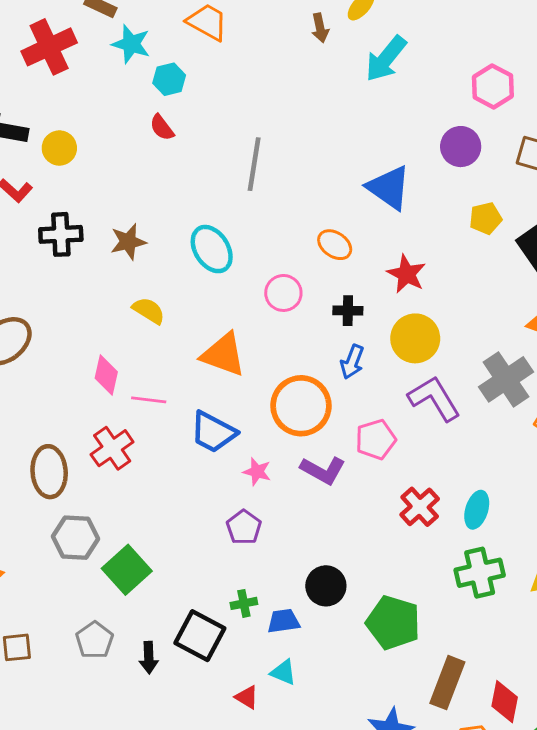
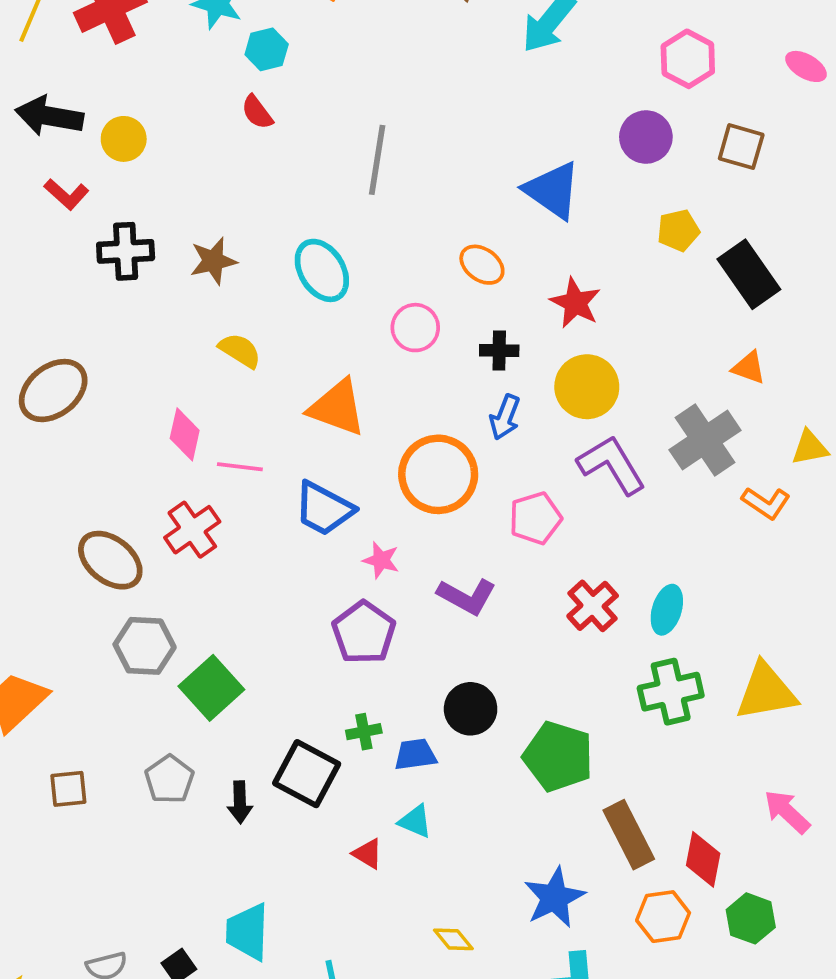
purple L-shape: (323, 470) -> (467, 596), moved
brown ellipse: (49, 472) -> (110, 560), turned -48
purple pentagon: (244, 527) -> (364, 633), size x1.4
brown rectangle: (447, 683) -> (629, 835), turned -48

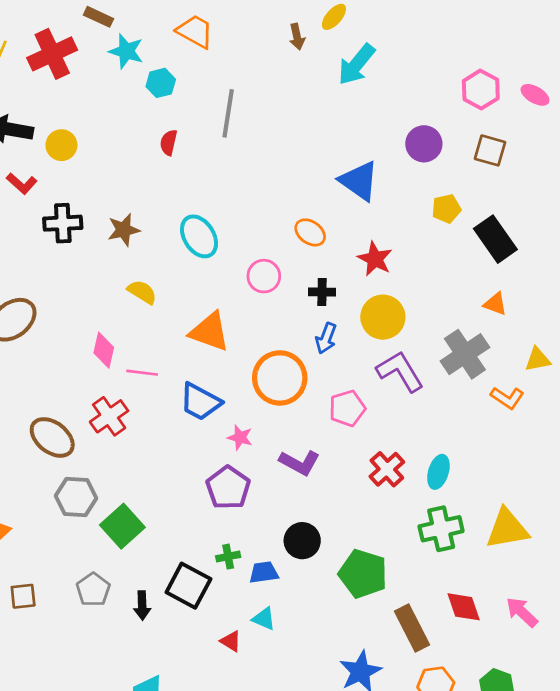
pink hexagon: (688, 59) -> (481, 90), moved
red semicircle: (257, 112) -> (169, 142), moved, turned 50
gray line: (377, 160) -> (228, 113), moved
red diamond: (703, 859) -> (464, 607), moved, turned -30

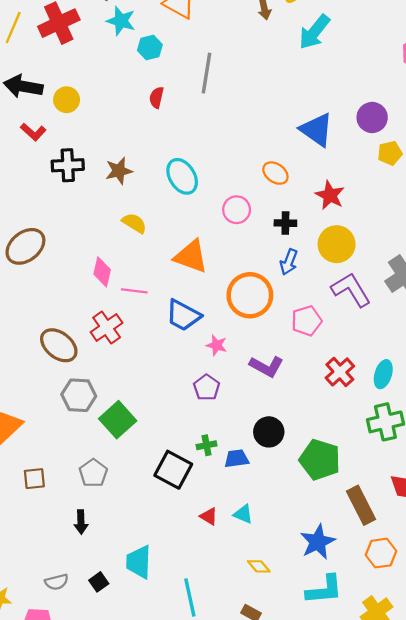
purple circle: (424, 144) -> (372, 117), moved
purple pentagon: (228, 488) -> (207, 387), size x0.7
black arrow: (142, 605) -> (81, 522), moved
cyan triangle: (264, 619) -> (243, 514), moved

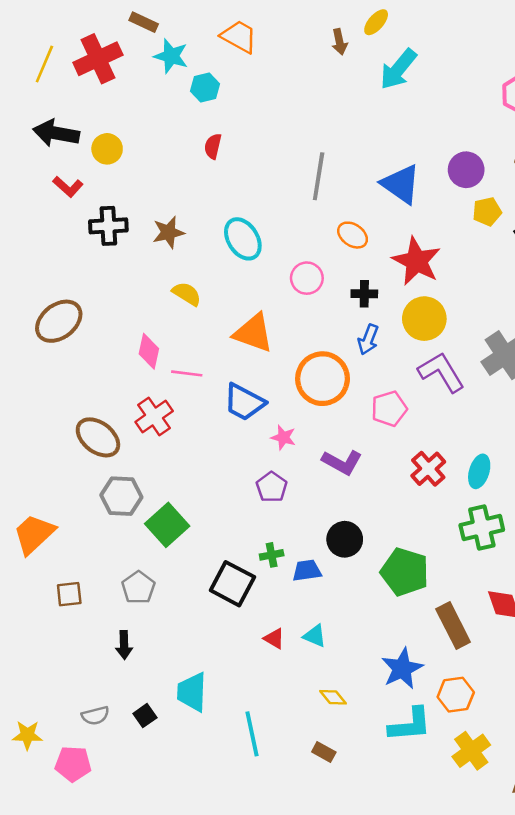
gray line: (207, 73) -> (319, 176), moved
red star: (330, 195) -> (417, 261), size x1.4
orange hexagon: (381, 553) -> (456, 695), moved

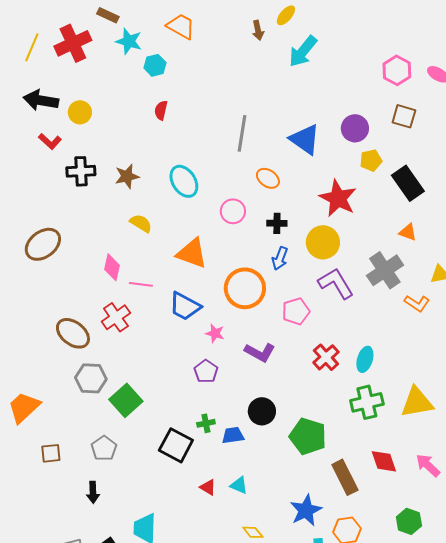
red star: (417, 261) -> (338, 198), moved

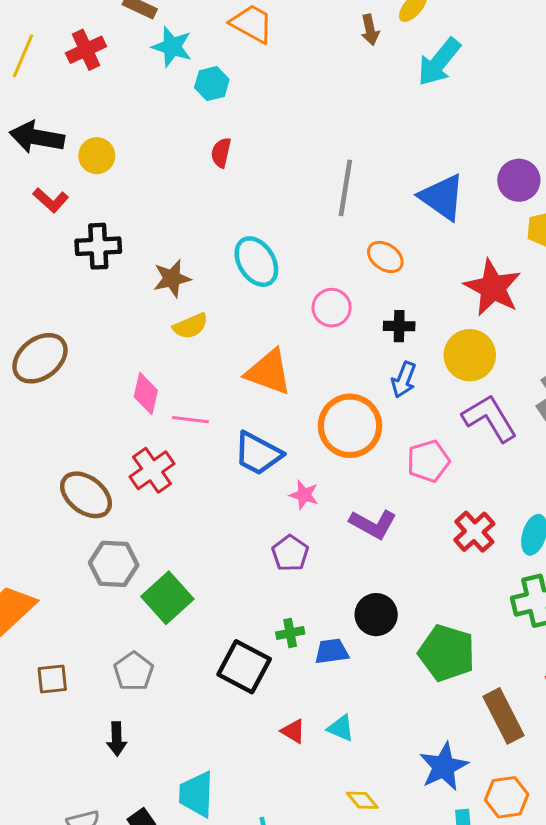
red cross: (73, 43) -> (86, 50), size x0.7
brown star: (127, 176) -> (172, 278), moved
yellow semicircle: (141, 223) -> (190, 326), turned 125

